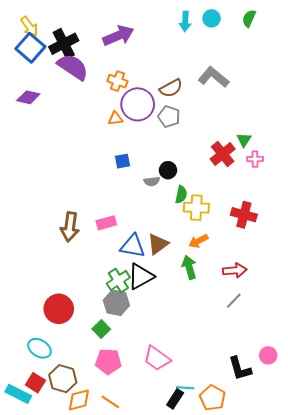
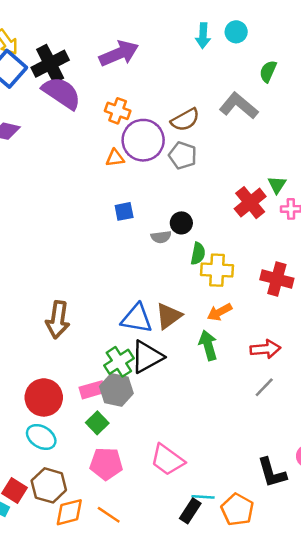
green semicircle: (249, 18) -> (268, 71), moved
pink rectangle: (106, 223) -> (92, 390), moved
brown arrow: (70, 227) -> (58, 320), moved
cyan ellipse: (39, 348) -> (41, 437), moved

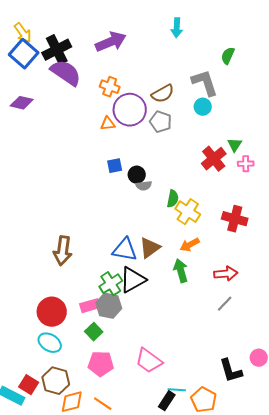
cyan circle: (236, 32) -> (203, 107), moved
gray L-shape: (239, 106) -> (205, 83), turned 32
black circle: (181, 223) -> (137, 175), moved
yellow cross: (217, 270) -> (188, 212), turned 30

